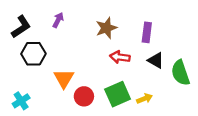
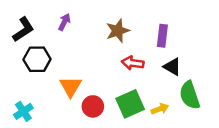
green semicircle: (180, 73) -> (190, 95), moved

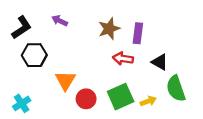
purple arrow: (64, 22) -> (60, 21), turned -91
purple rectangle: (162, 36) -> (138, 33), moved

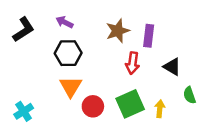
black hexagon: (34, 55) -> (68, 53), moved
red arrow: (123, 59) -> (133, 63), turned -90
green semicircle: (176, 88) -> (189, 95), size x0.6
yellow arrow: (148, 101) -> (160, 109), turned -63

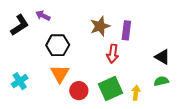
purple arrow: (64, 22) -> (43, 16), moved
black triangle: (172, 67) -> (162, 57), moved
green semicircle: (189, 95) -> (161, 81), turned 96
cyan cross: (24, 111) -> (20, 81), moved

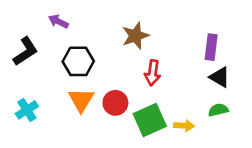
black L-shape: (20, 25) -> (25, 51), moved
purple rectangle: (126, 30) -> (211, 47), moved
red circle: (79, 91) -> (115, 103), moved
yellow arrow: (136, 93) -> (184, 126), turned 88

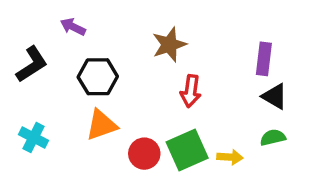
orange triangle: (81, 100) -> (101, 125), turned 40
red circle: (115, 103) -> (144, 154), moved
cyan cross: (27, 110) -> (34, 137), turned -30

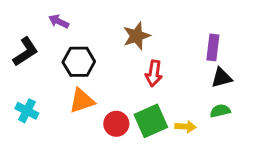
black triangle: (275, 96) -> (222, 78), turned -45

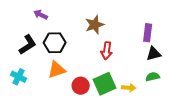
black L-shape: (25, 52) -> (28, 45), moved

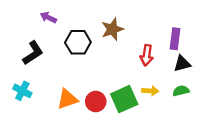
black hexagon: (55, 43) -> (78, 42), moved
red arrow: (107, 51) -> (147, 55), moved
orange triangle: (57, 70) -> (67, 99), moved
yellow arrow: (129, 88) -> (150, 91), moved

